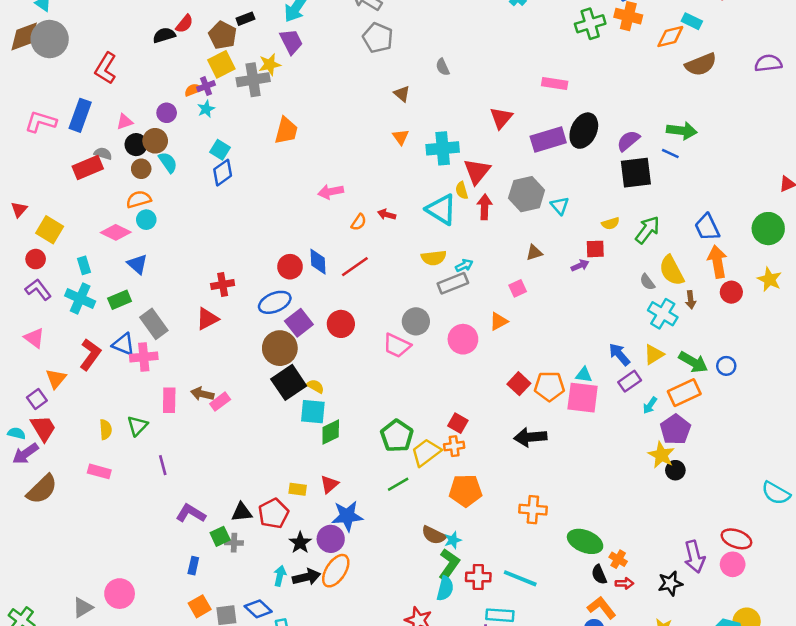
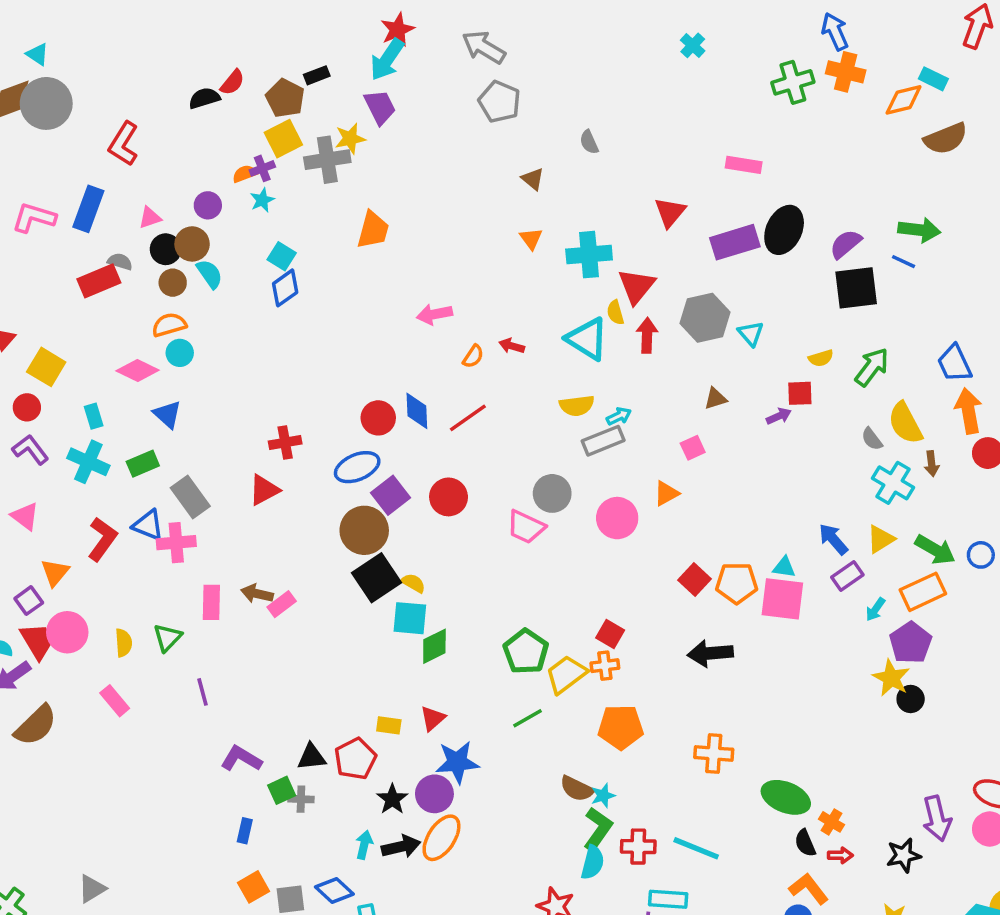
pink rectangle: (99, 471) -> (115, 701), turned 35
pink circle: (120, 594) -> (67, 632), moved

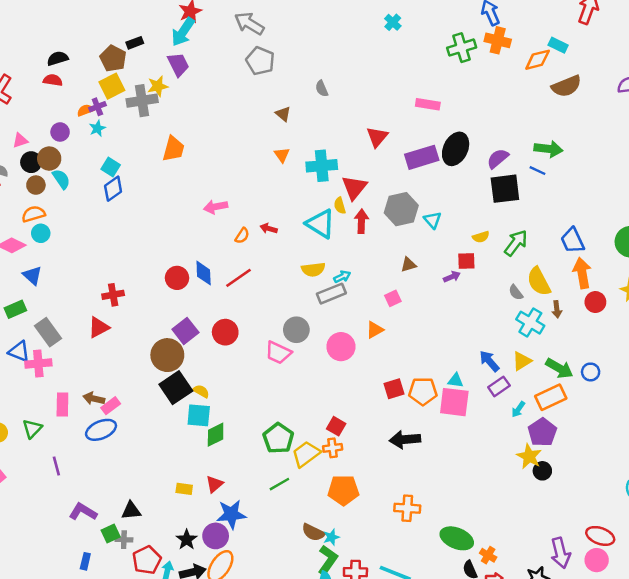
red semicircle: (232, 82) -> (53, 80), moved, turned -120
blue ellipse: (357, 467) -> (101, 430), moved
red square: (694, 580) -> (394, 389), turned 30
red pentagon: (355, 759) -> (147, 560), moved

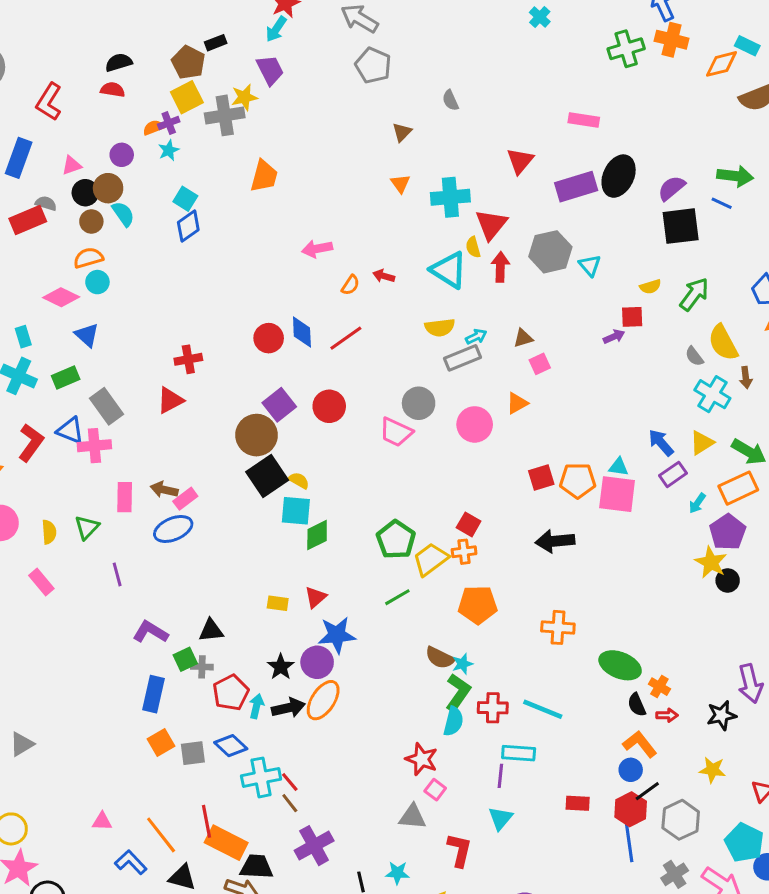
cyan arrow: (183, 32) -> (276, 29), size x0.7
brown triangle: (283, 114) -> (402, 132), turned 35
brown triangle: (409, 265) -> (523, 338), moved
blue rectangle: (85, 561) -> (153, 694), size x1.6

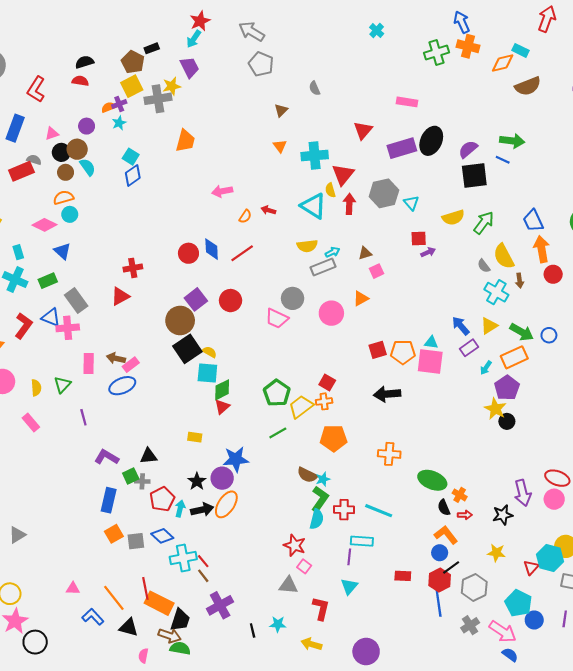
yellow semicircle: (650, 287) -> (453, 218), size x1.5
red square: (632, 317) -> (419, 239), moved
red triangle: (316, 597) -> (222, 407), moved
black trapezoid: (256, 867) -> (180, 620), turned 105

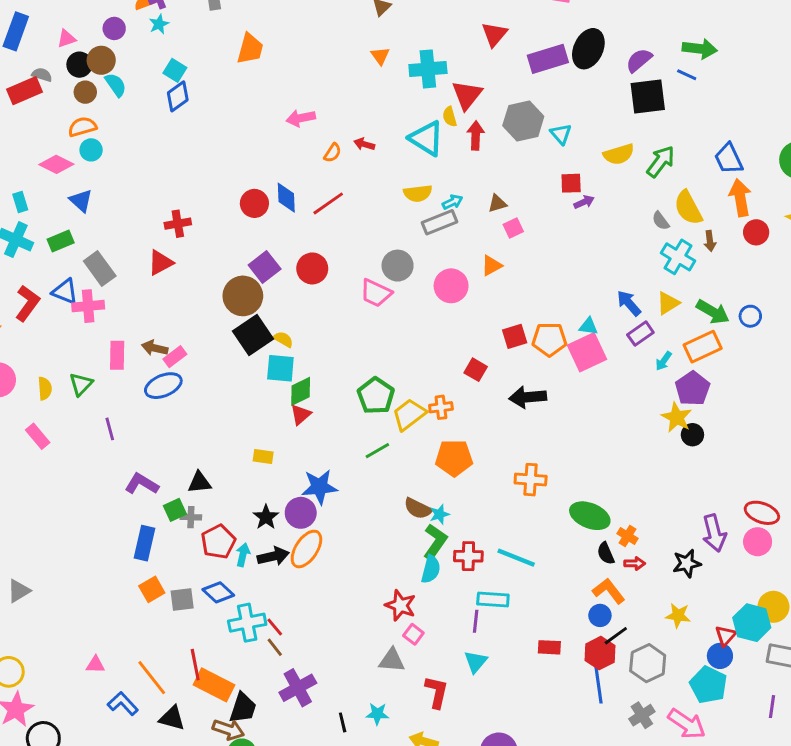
pink square: (430, 361) -> (587, 352), turned -32
red square: (327, 382) -> (476, 370), moved
blue circle: (534, 620) -> (720, 656), moved

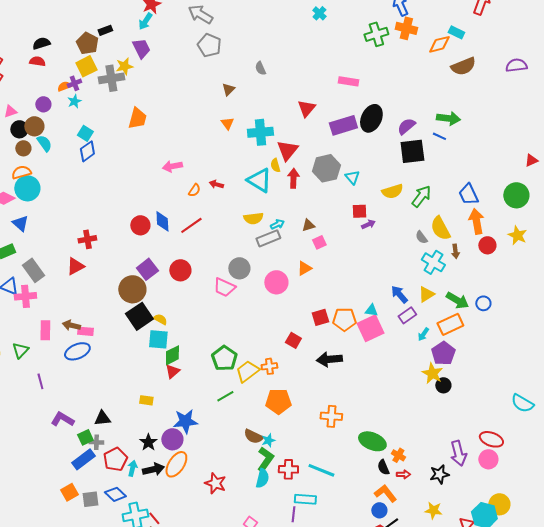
cyan circle: (91, 150) -> (27, 188), size x1.6
pink rectangle: (175, 357) -> (85, 331), turned 42
blue rectangle: (145, 543) -> (83, 459), moved, turned 40
red star: (400, 605) -> (215, 483), moved

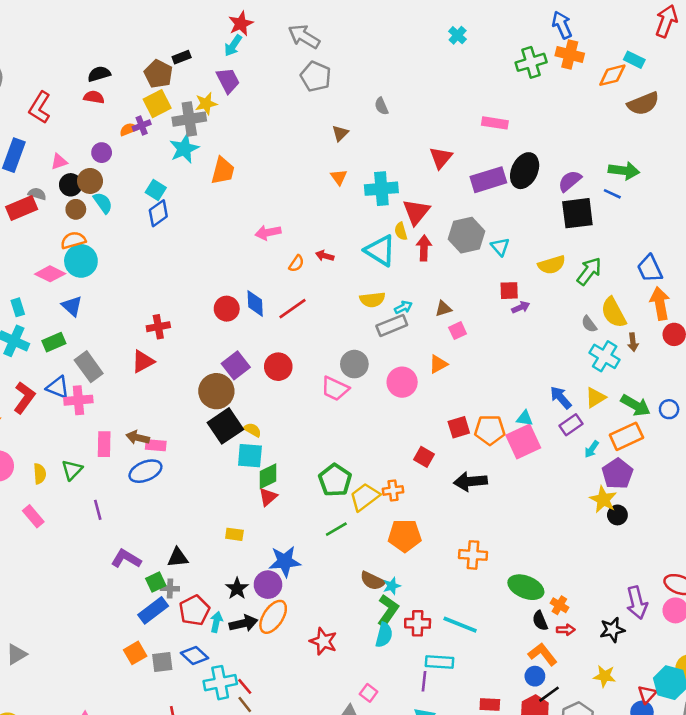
cyan star: (74, 101) -> (184, 149), moved, size x1.6

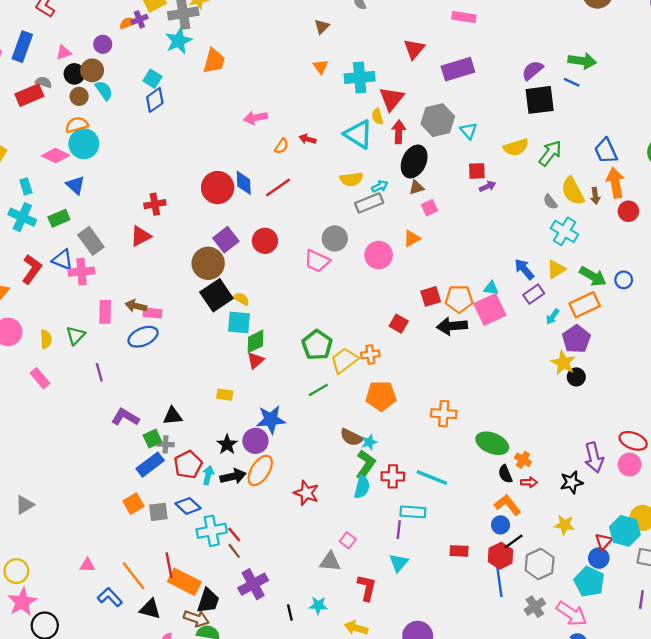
black ellipse: (525, 171) -> (414, 161), moved
red circle: (227, 309) -> (218, 188), size x1.4
brown arrow: (633, 342) -> (595, 196), moved
black arrow: (470, 481) -> (452, 326), moved

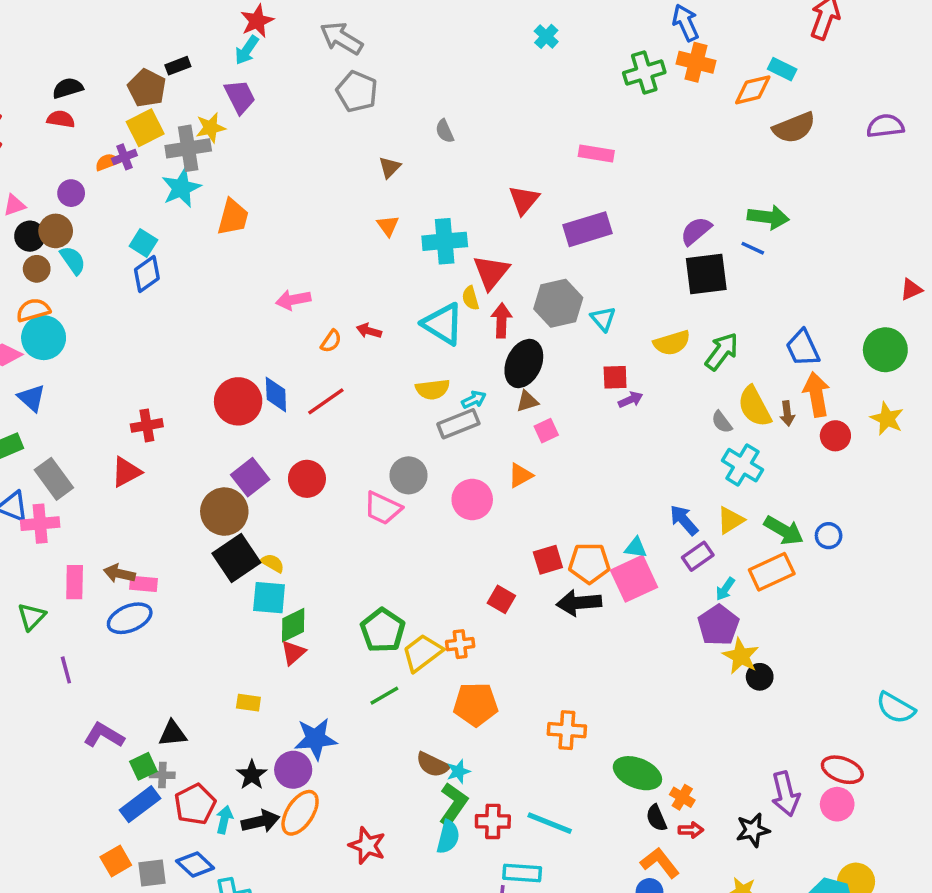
purple pentagon: (576, 339) -> (718, 625), moved

